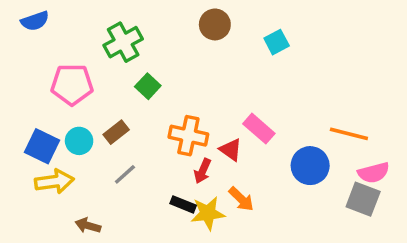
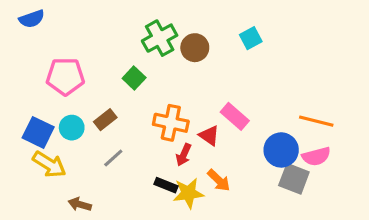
brown circle: (215, 24) -> (195, 48), moved
green cross: (123, 42) -> (160, 38), moved
pink semicircle: (374, 173) -> (316, 156), moved
yellow arrow: (54, 181) -> (49, 164), turned 40
gray square: (363, 199) -> (294, 179), moved

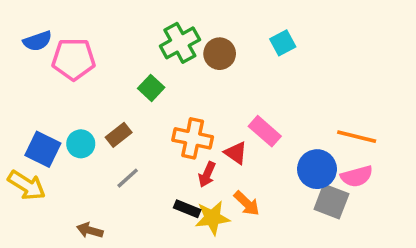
blue semicircle: (32, 19) -> (37, 41), moved
pink pentagon: (65, 76) -> (74, 59), moved
yellow arrow: (49, 164) -> (27, 185), moved

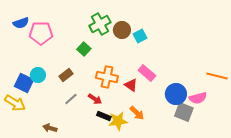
cyan square: (283, 43) -> (140, 36), moved
orange line: (357, 137) -> (217, 76), moved
cyan circle: (81, 144) -> (38, 75), moved
red arrow: (207, 174) -> (95, 99), moved, turned -80

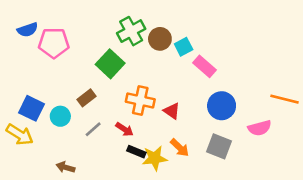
green square: (84, 49) -> (110, 64), size x1.5
pink rectangle: (147, 73) -> (205, 66), moved
cyan circle: (38, 75) -> (60, 116), moved
blue circle: (176, 94) -> (222, 106), moved
gray square: (184, 112) -> (219, 146), moved

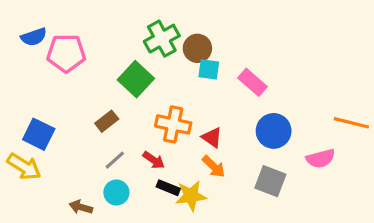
cyan square: (184, 47) -> (209, 69), moved, turned 36
cyan circle: (60, 116) -> (116, 193), moved
orange arrow: (180, 148) -> (214, 167), moved

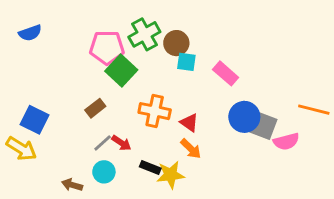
pink pentagon: (66, 53) -> (107, 47), moved
red arrow: (154, 160) -> (121, 143), moved
gray square: (270, 181) -> (263, 126), moved

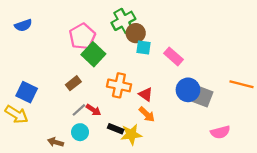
green cross: (144, 34) -> (123, 21), moved
pink pentagon: (107, 47) -> (82, 36), turned -30
pink semicircle: (286, 141) -> (220, 132), moved

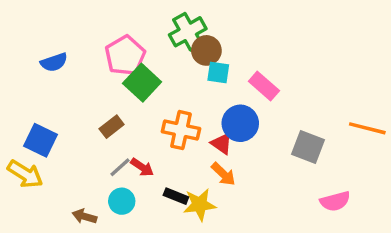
blue semicircle: (23, 25) -> (54, 62), moved
blue circle: (188, 90) -> (240, 123), moved

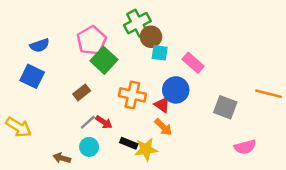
blue square: (40, 140) -> (32, 76), moved

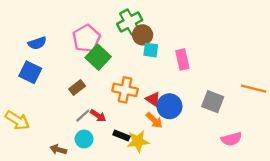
pink rectangle: (193, 63) -> (182, 59), turned 36
blue circle: (176, 90) -> (169, 106), moved

